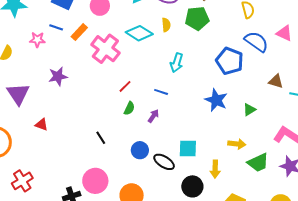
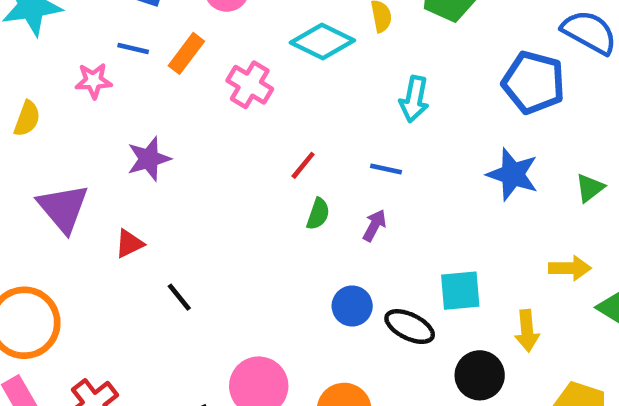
pink cross: (105, 49) -> (250, 85), size x0.7
red triangle: (42, 125) -> (129, 244), moved, turned -40
black line: (101, 138) -> (179, 297), moved

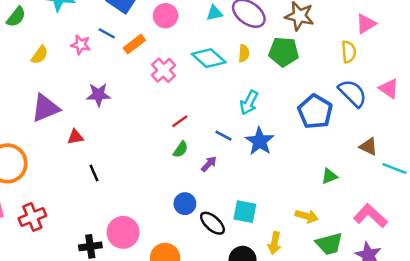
blue star: (513, 174) -> (260, 141), moved
purple triangle: (63, 208) -> (45, 108), turned 32

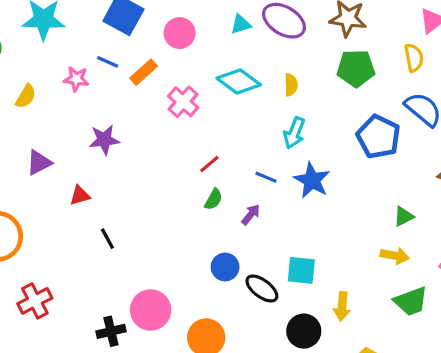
green pentagon: (284, 52) -> (356, 68), moved
yellow semicircle: (244, 53) -> (291, 85), moved
purple triangle: (45, 108) -> (39, 163), size x0.7
yellow arrow: (307, 216) -> (395, 256), moved

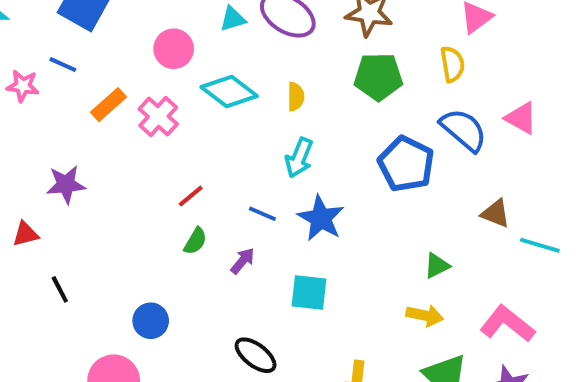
pink circle: (180, 33) -> (174, 49), moved
orange rectangle: (144, 72) -> (108, 105), moved
purple star: (104, 140) -> (66, 184), moved
blue circle: (225, 267) -> (151, 321), moved
cyan square: (301, 270) -> (309, 292), moved

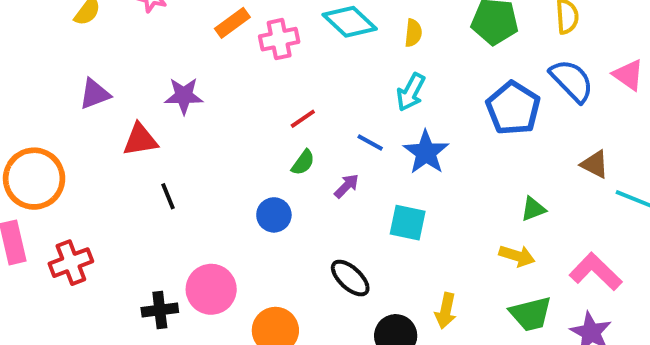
pink cross: (158, 117) -> (279, 39), turned 30
red triangle: (26, 234) -> (140, 140), size x1.4
blue circle: (151, 321) -> (274, 215), moved

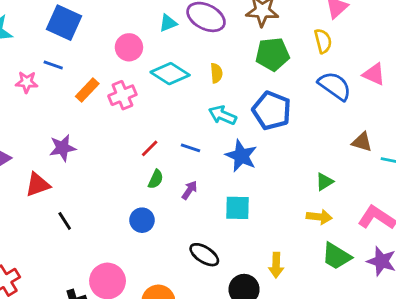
cyan arrow: (411, 92) -> (223, 115), turned 96
blue pentagon: (513, 108) -> (272, 111), moved
blue line: (370, 143) -> (191, 148), moved
green trapezoid: (531, 314) -> (336, 256), turned 56

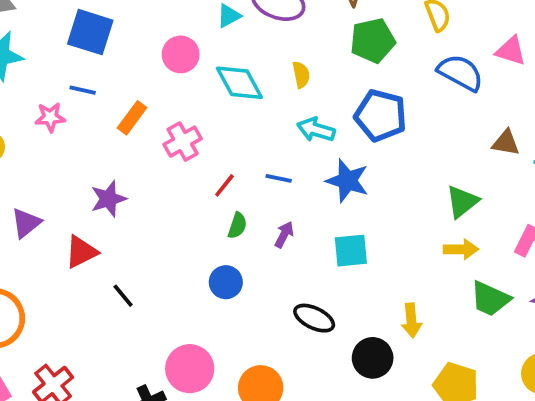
cyan diamond: (170, 74) -> (239, 83), turned 36
pink cross: (122, 95) -> (183, 142), moved
green triangle: (324, 182) -> (462, 202), size x1.4

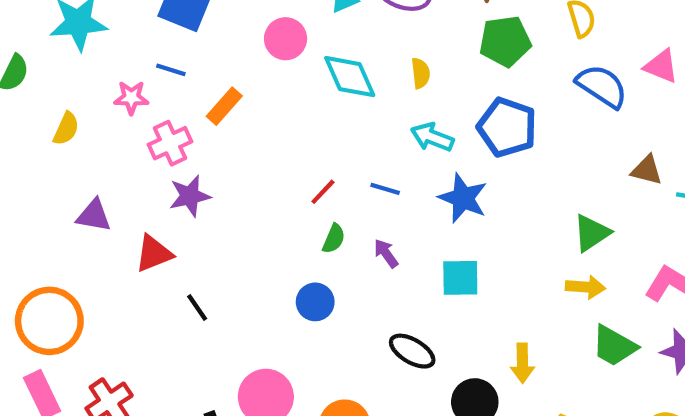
pink cross: (183, 142) -> (170, 143), moved
purple triangle: (26, 223) -> (94, 216), turned 44
purple arrow: (284, 235) -> (386, 253), turned -68

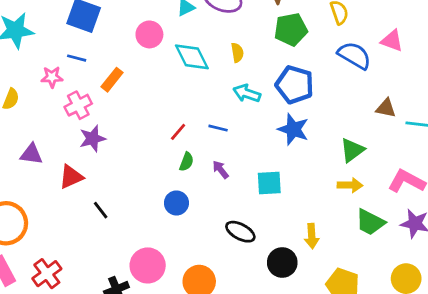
blue star: (463, 198) -> (293, 129), moved

